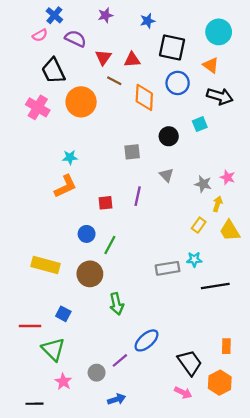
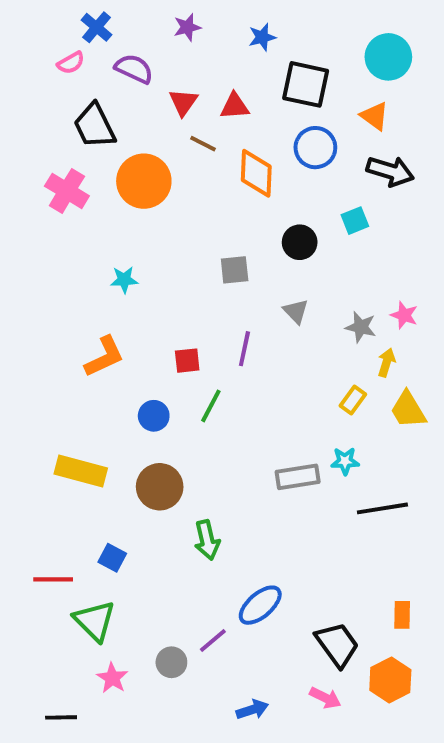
orange L-shape: (65, 186) -> (104, 357), moved
green line: (110, 245) -> (211, 406), moved
blue arrow: (117, 399) -> (252, 710), moved

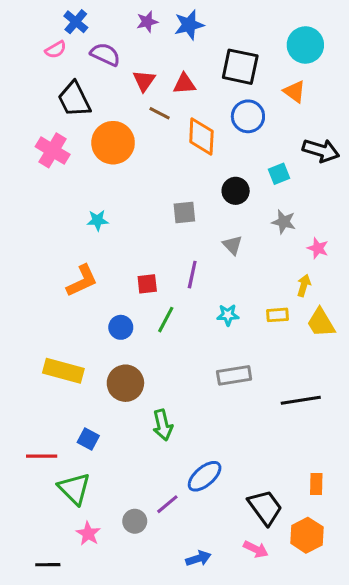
blue star: (262, 37) -> (189, 25), moved, size x1.4
black arrow: (390, 171) -> (321, 150), moved
gray star: (361, 327) -> (284, 222), moved
yellow rectangle: (353, 400) -> (277, 315), turned 50
cyan star: (345, 461) -> (228, 315), moved

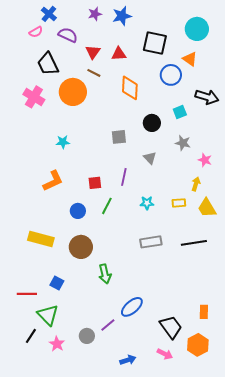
brown line: (160, 113) -> (94, 73), moved
blue circle: (248, 116) -> (171, 75), moved
black line: (301, 400) -> (194, 243), moved
black line: (48, 565) -> (31, 336), moved, turned -56

